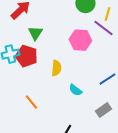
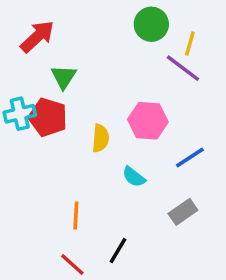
pink hexagon: (80, 40) -> (148, 121), moved
orange line: (31, 102) -> (76, 215), moved, turned 42

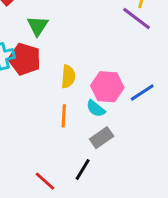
pink hexagon: (148, 121) -> (107, 87), moved
gray rectangle: (183, 212) -> (102, 138), moved
orange line: (76, 215) -> (64, 116), moved

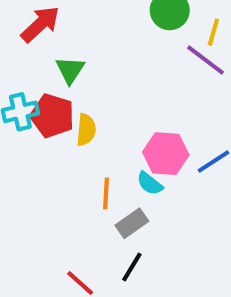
yellow semicircle: (68, 77) -> (86, 130), moved
gray rectangle: (102, 138) -> (132, 223), moved

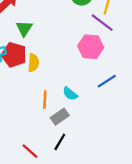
pink hexagon: (166, 154) -> (91, 47), moved

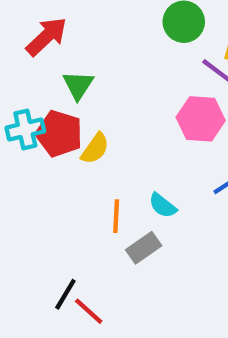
yellow semicircle: (33, 63) -> (95, 148), turned 30
black line: (60, 142) -> (65, 294), moved

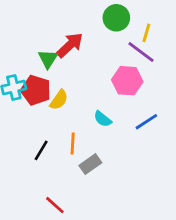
red arrow: (46, 37) -> (70, 45), moved
cyan semicircle: (163, 206) -> (103, 119), moved
black line: (65, 294) -> (41, 150), moved

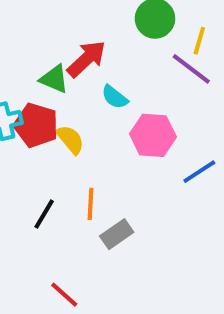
green triangle: (48, 59) -> (54, 79), turned -40
pink hexagon: (127, 81) -> (153, 135), moved
yellow semicircle: (59, 100) -> (70, 139), turned -75
cyan semicircle: (103, 119) -> (115, 97), moved

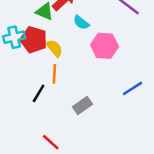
blue line: (199, 172) -> (133, 88), moved
orange line: (90, 204) -> (54, 74), moved

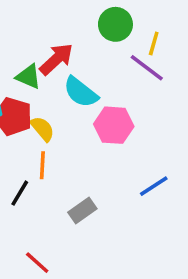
cyan semicircle: (81, 23) -> (81, 92), size x1.5

